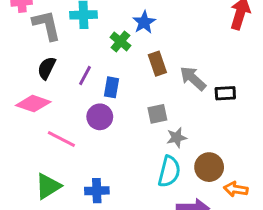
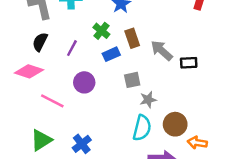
green cross: (120, 41) -> (101, 31), moved
blue rectangle: (112, 87) -> (111, 54), moved, turned 56
blue cross: (97, 191) -> (82, 144), turned -36

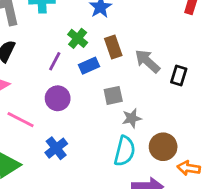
purple line: (72, 48) -> (55, 61), moved
black rectangle: (189, 63) -> (179, 75), turned -70
blue cross: (82, 144) -> (56, 148), moved

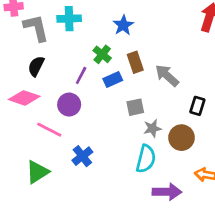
black rectangle: (179, 75) -> (197, 106), moved
purple circle: (58, 98) -> (69, 105), moved
brown circle: (163, 147) -> (182, 138), moved

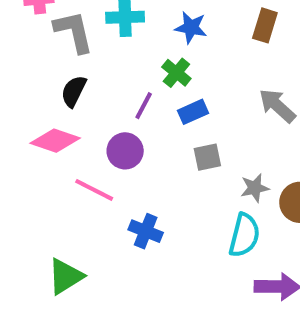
blue star: (123, 25) -> (191, 28), moved, turned -30
brown rectangle: (135, 62) -> (265, 25), moved, turned 36
gray square: (135, 107) -> (207, 157), moved
blue cross: (82, 156) -> (146, 231), turned -30
green triangle: (37, 172) -> (65, 276), moved

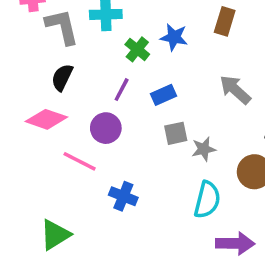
blue star: (191, 28) -> (174, 37), moved
green cross: (176, 73) -> (137, 49), moved
gray star: (255, 188) -> (204, 149), moved

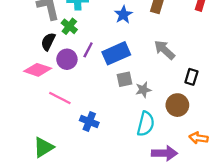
blue star: (174, 37) -> (123, 15), turned 30
green cross: (137, 49) -> (69, 26), moved
blue rectangle: (163, 95) -> (116, 53), size x1.6
purple circle: (106, 128) -> (67, 59), moved

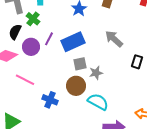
brown circle: (177, 105) -> (76, 86), moved
cyan semicircle: (146, 124) -> (98, 102), turned -75

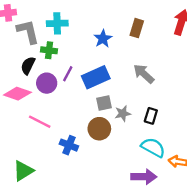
green cross: (33, 19) -> (49, 50), turned -32
black rectangle: (137, 62) -> (151, 116), moved
cyan semicircle: (98, 102) -> (153, 147), moved

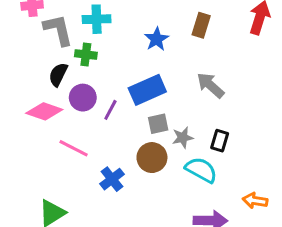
purple line: (68, 74) -> (110, 110), moved
blue cross: (69, 145) -> (112, 179), turned 30
cyan semicircle: (153, 147) -> (201, 170), moved

